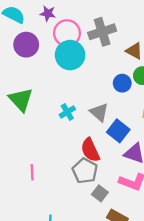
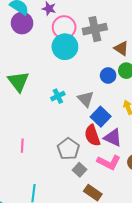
purple circle: (26, 45) -> (22, 23), moved
red semicircle: (90, 150) -> (92, 135), moved

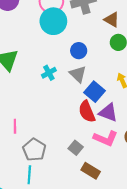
blue circle: (108, 75) -> (79, 51), moved
gray pentagon: (68, 149) -> (34, 150), moved

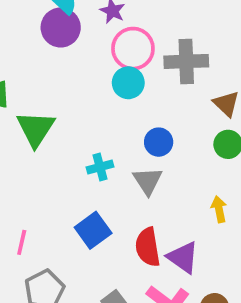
cyan circle: (53, 21) -> (128, 83), size x0.7
blue square: (94, 92) -> (93, 230), moved

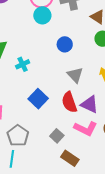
cyan cross: (100, 167) -> (23, 64), moved
gray triangle: (148, 181) -> (75, 75), moved

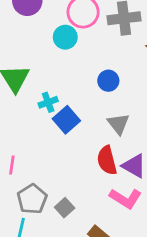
cyan circle: (42, 15) -> (65, 37), moved
blue square: (38, 99) -> (66, 120), moved
gray square: (57, 136) -> (65, 208), moved

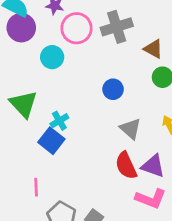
cyan circle: (65, 37) -> (52, 57), moved
blue square: (66, 120) -> (51, 141), moved

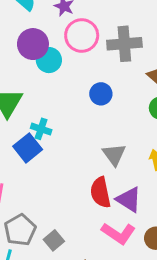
purple circle: (21, 28) -> (33, 44), moved
blue circle: (113, 89) -> (101, 94), moved
cyan cross: (59, 121) -> (41, 129), turned 36

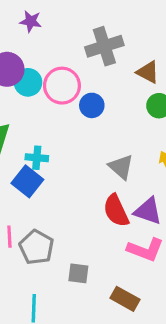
pink circle: (82, 35) -> (62, 86), moved
gray pentagon: (20, 230) -> (36, 247), moved
gray square: (54, 240) -> (78, 273), turned -30

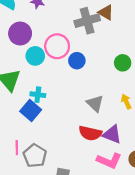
brown triangle: (148, 72) -> (106, 12), moved
cyan circle: (28, 82) -> (35, 56), moved
red semicircle: (116, 211) -> (90, 133), turned -55

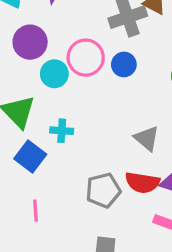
blue circle: (77, 61) -> (124, 64), moved
blue square: (31, 111) -> (30, 157), moved
gray pentagon: (35, 156) -> (103, 190), moved, turned 30

